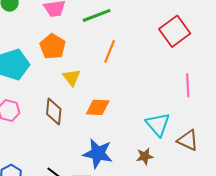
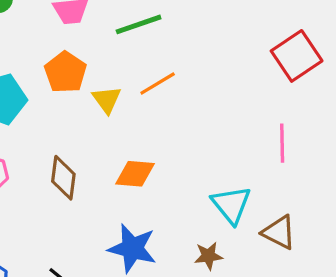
red square: (175, 31) -> (297, 56), moved
orange line: (110, 51) -> (158, 84), turned 35
yellow triangle: (72, 77) -> (107, 100), moved

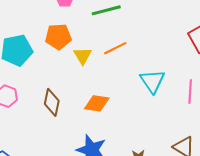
orange pentagon: (65, 72) -> (58, 37), turned 30
cyan triangle: (231, 205) -> (152, 81), moved

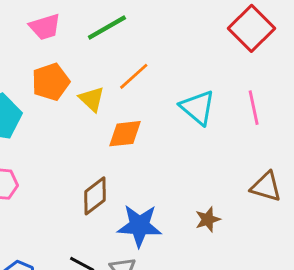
brown diamond: (52, 102) -> (95, 196), moved, turned 56
orange diamond: (97, 103) -> (125, 134), moved

